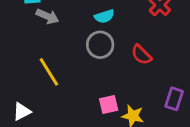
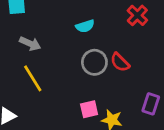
gray arrow: (47, 16) -> (30, 44), moved
gray circle: (100, 45) -> (94, 62), moved

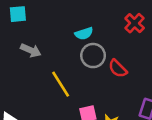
gray circle: (94, 62) -> (93, 56), moved
yellow line: (33, 78) -> (61, 84), moved

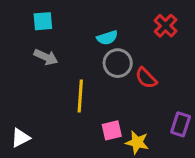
cyan square: (18, 14) -> (43, 21), moved
yellow line: (61, 84) -> (80, 96), turned 36

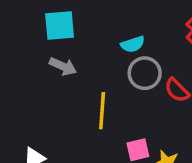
cyan square: (43, 21) -> (60, 26), size x1.4

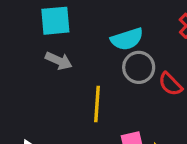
cyan semicircle: (133, 44) -> (127, 39), size x1.4

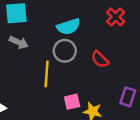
gray circle: (139, 67) -> (65, 51), moved

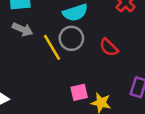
yellow line: (47, 74) -> (52, 47), moved, turned -35

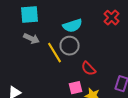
red semicircle: (109, 47) -> (88, 69), moved

